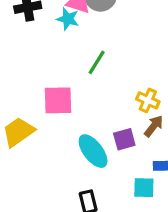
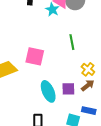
green line: (97, 62) -> (72, 42), moved, turned -56

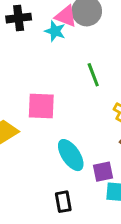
purple square: (68, 89) -> (103, 172), moved

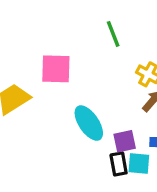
black rectangle: (63, 202) -> (119, 164), moved

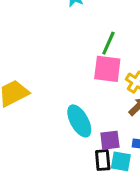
green line: (113, 34) -> (108, 43), turned 40
pink square: (56, 69) -> (107, 69), moved

